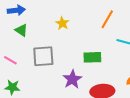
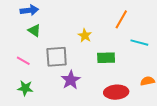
yellow star: (62, 23) -> (85, 36), moved
purple star: (72, 79) -> (71, 80), moved

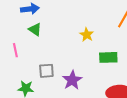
gray square: (57, 57) -> (46, 71), moved, size x0.7
pink line: (23, 61) -> (15, 50), moved, turned 48

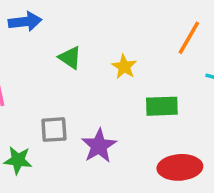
green triangle: (35, 30) -> (70, 58), moved

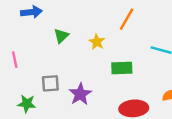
orange line: (189, 38) -> (127, 19), moved
green triangle: (70, 58) -> (61, 36), turned 42

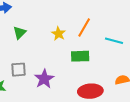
orange line: (127, 19) -> (84, 27), moved
green triangle: (61, 36) -> (20, 33), moved

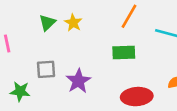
yellow star: (59, 34) -> (73, 23), moved

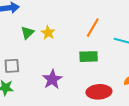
gray square: (46, 69) -> (12, 66), moved

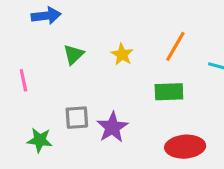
yellow star: (48, 33) -> (122, 54), moved
gray square: (12, 66) -> (77, 118), moved

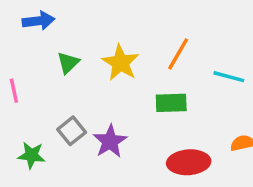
yellow star: (122, 54) -> (121, 63), size x1.5
gray square: (77, 118) -> (72, 131), turned -35

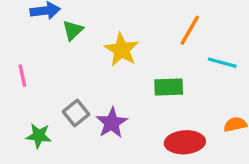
orange line: (178, 54) -> (190, 30), moved
green triangle: (68, 63) -> (73, 30), moved

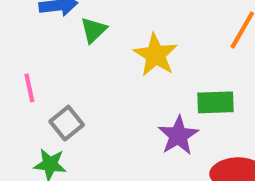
gray square: (76, 113) -> (67, 123), moved
purple star: (112, 123) -> (178, 135), moved

